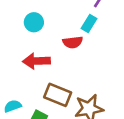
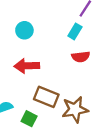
red semicircle: (73, 42) -> (81, 57), moved

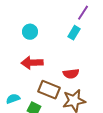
red semicircle: (81, 57) -> (71, 74), moved

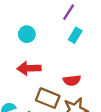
purple line: (83, 13) -> (69, 12), moved

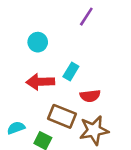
cyan rectangle: (75, 35) -> (71, 72), moved

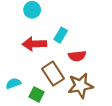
brown rectangle: (62, 116) -> (53, 74), turned 35

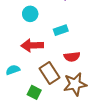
cyan rectangle: (61, 35) -> (61, 30), moved, turned 40
cyan semicircle: (13, 83) -> (13, 70), moved

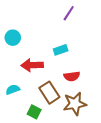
cyan circle: (30, 14) -> (13, 38), moved

